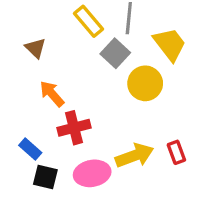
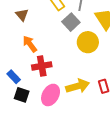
pink ellipse: (92, 173) -> (51, 95), turned -55

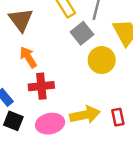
brown triangle: (22, 15) -> (21, 20), size x1.5
pink ellipse: (51, 95) -> (50, 124), turned 45

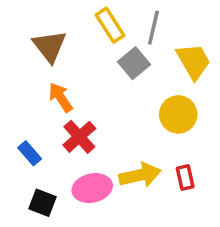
yellow circle: (102, 60) -> (178, 114), moved
red cross: (41, 86) -> (79, 137), turned -35
black square: (13, 121) -> (43, 203), moved

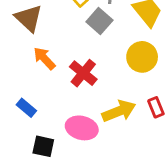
red cross: (79, 137) -> (83, 73), moved
pink ellipse: (92, 188) -> (82, 128), turned 36

